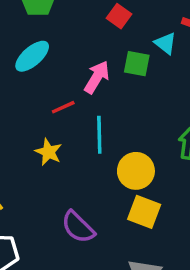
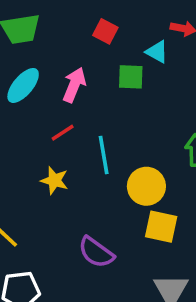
pink arrow: (97, 77) -> (74, 85), moved

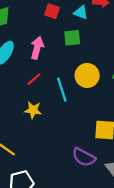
cyan triangle: (157, 52) -> (81, 12), moved
yellow circle: (146, 186) -> (87, 75), moved
purple semicircle: (96, 252) -> (84, 157), moved

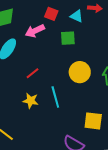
pink arrow: (37, 48) -> (35, 31), moved, turned -132
cyan line: (62, 90) -> (55, 97), moved

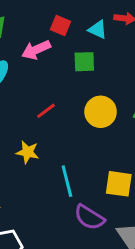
red line: (33, 73) -> (46, 111), moved
cyan line: (55, 97) -> (67, 181), moved

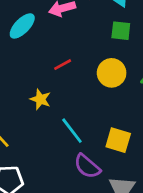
green square: (84, 62) -> (121, 31), moved
cyan line: (67, 181) -> (72, 131), turned -32

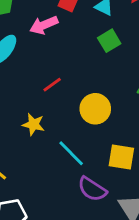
green square: (121, 31) -> (109, 41), turned -30
yellow circle: (112, 73) -> (95, 109), moved

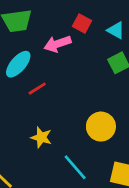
red line: (52, 85) -> (37, 89), moved

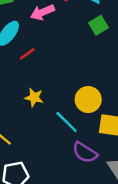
yellow circle: (101, 127) -> (88, 100), moved

